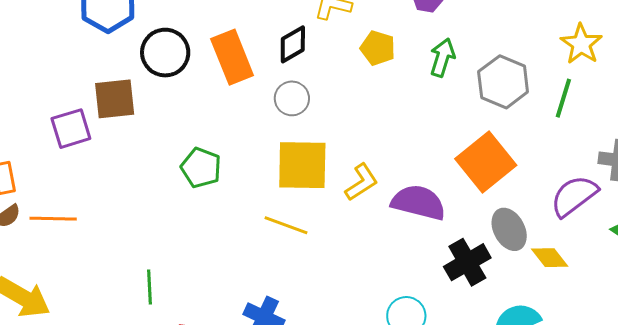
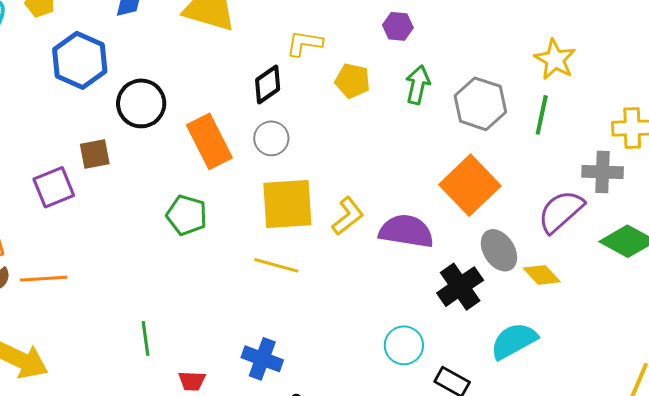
orange rectangle: (232, 57) -> (209, 141), moved
brown square: (115, 99) -> (95, 154), size x0.7

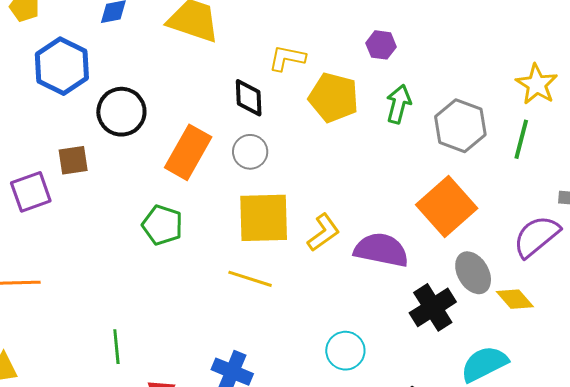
yellow pentagon: (353, 81) -> (334, 98), size x1.4
black diamond: (268, 84) -> (249, 98), turned -60
orange rectangle: (209, 141) -> (188, 152), turned 54
cyan circle: (404, 345) -> (345, 351), moved

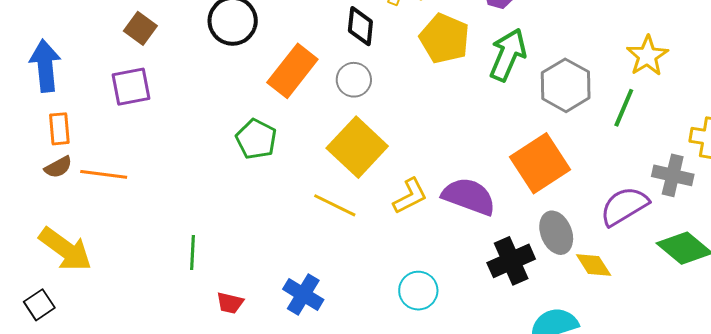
green arrow: (399, 104) -> (508, 55), size x1.4
brown square: (73, 160) -> (140, 28), moved, turned 36
yellow square: (264, 218) -> (357, 147), turned 36
yellow L-shape: (323, 232) -> (410, 196), moved

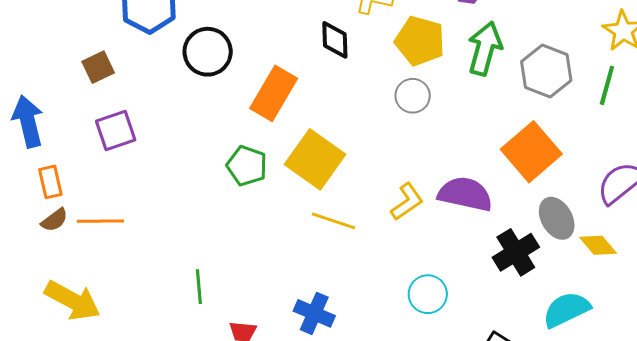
brown square: (140, 28) -> (98, 67), moved, turned 36
gray circle: (354, 80) -> (413, 96), moved
yellow square: (357, 147) -> (315, 159), moved

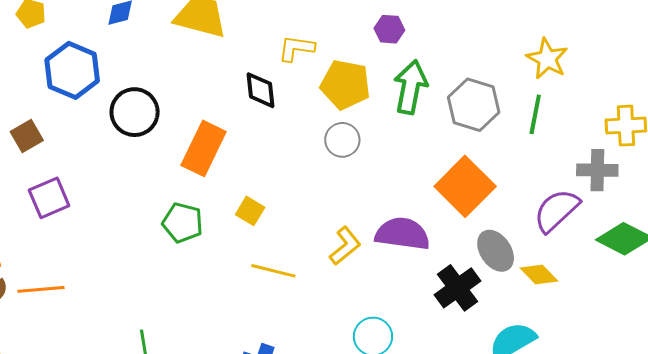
yellow square: (315, 159) -> (250, 211), size x0.5

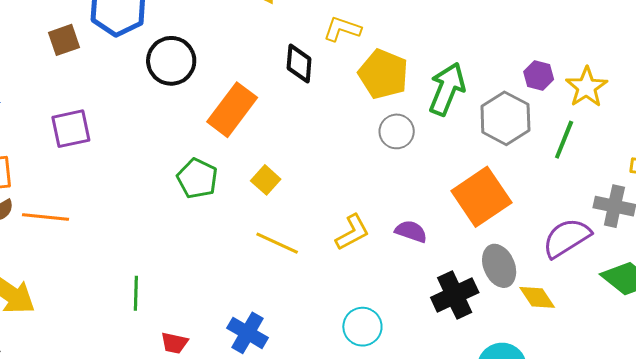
purple hexagon: (389, 29) -> (539, 75), moved
brown square: (27, 136) -> (64, 40), moved
gray circle: (342, 140) -> (397, 131), moved
purple semicircle: (402, 234) -> (411, 231), size x0.6

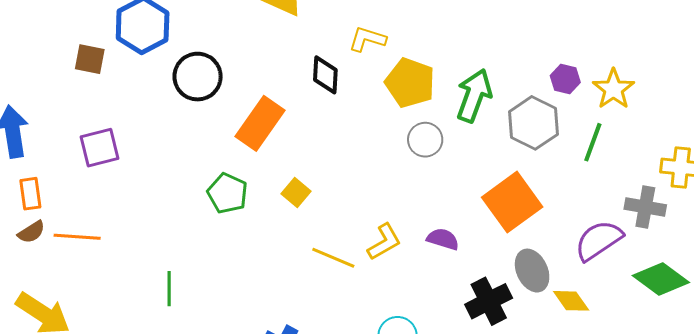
brown square: (64, 40) -> (90, 59), turned 32
yellow line: (277, 243) -> (333, 258), moved
green line: (136, 293) -> (169, 289), moved

